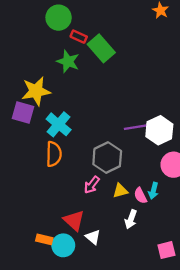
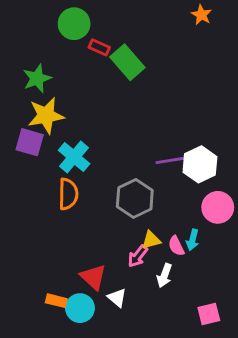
green star: (68, 61) -> (37, 78), moved, turned 30
pink arrow: (92, 185) -> (138, 256), moved

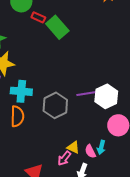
cyan cross: (74, 157) -> (21, 91), turned -35
gray hexagon: (135, 198) -> (55, 105), moved
yellow triangle: (151, 240) -> (73, 147), turned 40

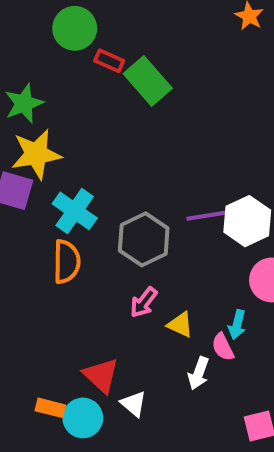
cyan cross: (21, 91) -> (75, 211), turned 30
pink semicircle: (90, 151) -> (223, 347), moved
pink arrow: (64, 158) -> (144, 302), moved

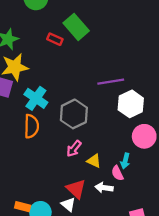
red rectangle: (109, 61) -> (55, 39), moved
purple line: (211, 215) -> (111, 82), moved
white arrow: (198, 373) -> (104, 188), turned 78
red triangle: (101, 375) -> (76, 189), moved

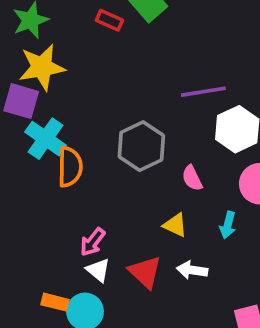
cyan cross: (36, 98) -> (46, 139), moved
pink arrow: (74, 149) -> (93, 242), moved
pink semicircle: (117, 173) -> (192, 178), moved
white triangle: (68, 204) -> (98, 270), moved

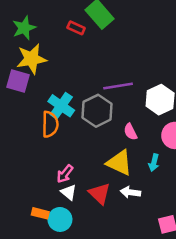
purple line: (203, 92) -> (118, 86), moved
cyan cross: (46, 139) -> (61, 106), moved
yellow triangle: (175, 225) -> (119, 163), size x1.6

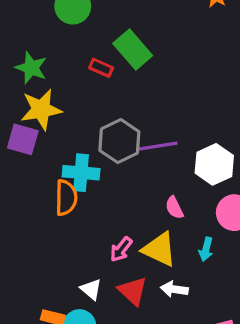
green star: (24, 28) -> (31, 68), turned -30
cyan cross: (61, 106) -> (81, 173), turned -30
gray hexagon: (97, 111) -> (119, 141), moved
pink arrow: (65, 174) -> (121, 249), moved

